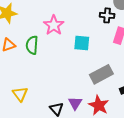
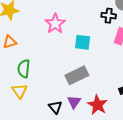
green semicircle: (32, 45) -> (24, 69), moved
gray rectangle: (101, 74) -> (77, 75), moved

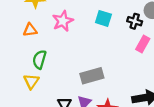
pink star: (55, 24) -> (63, 21), moved
cyan square: (83, 42) -> (103, 18), moved

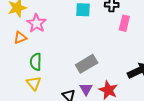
pink star: (63, 21) -> (36, 23), moved

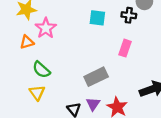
pink rectangle: (124, 23) -> (125, 48), moved
green semicircle: (36, 62) -> (41, 70), turned -54

